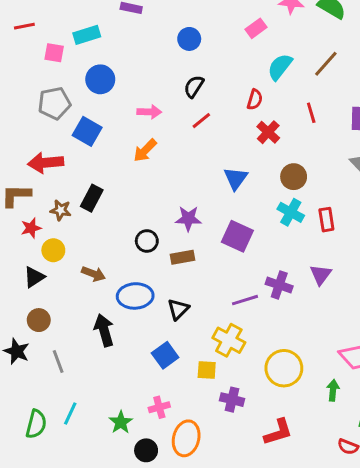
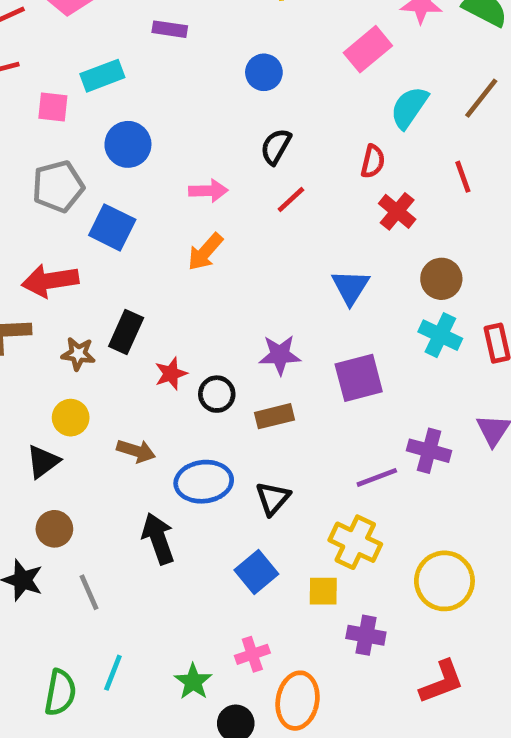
pink rectangle: (256, 28) -> (368, 49), size x1.4
red star: (31, 228) -> (171, 374), moved
purple square: (237, 236) -> (359, 378), turned -36

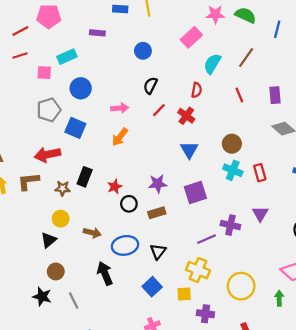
red cross: (397, 211) -> (186, 116), moved
red star: (171, 374) -> (115, 187), moved

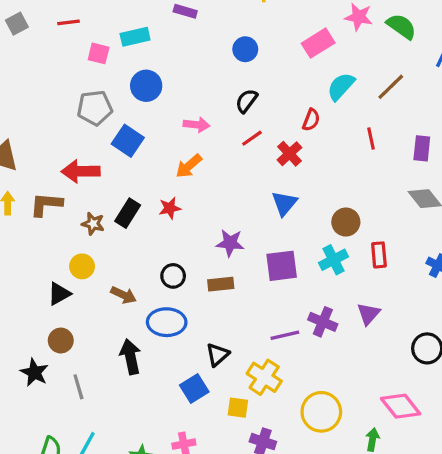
brown circle: (232, 144) -> (346, 222), moved
cyan cross: (233, 170) -> (334, 260), moved, turned 30
red star: (115, 187) -> (170, 208), moved
black circle: (129, 204) -> (173, 276), moved
black triangle: (158, 252) -> (217, 355), moved

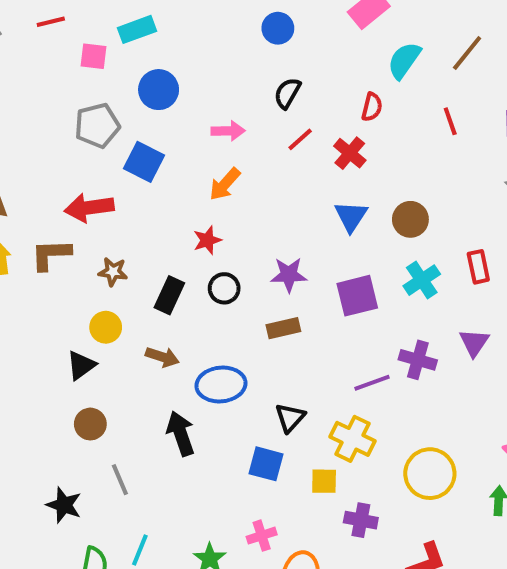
black rectangle: (128, 213) -> (169, 295), moved
brown circle: (346, 222) -> (410, 219), moved
black circle: (173, 276) -> (224, 288), moved
black star: (34, 372) -> (64, 505), moved
blue square: (194, 388) -> (266, 464), turned -36

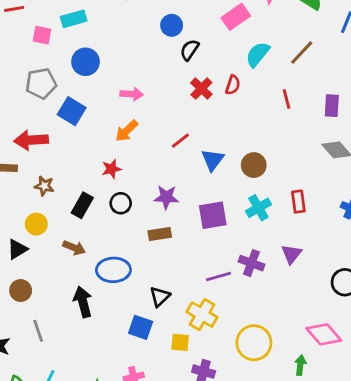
black semicircle: (287, 93) -> (190, 50), moved
red line: (300, 139) -> (180, 141), moved
red cross: (350, 153) -> (201, 89), moved

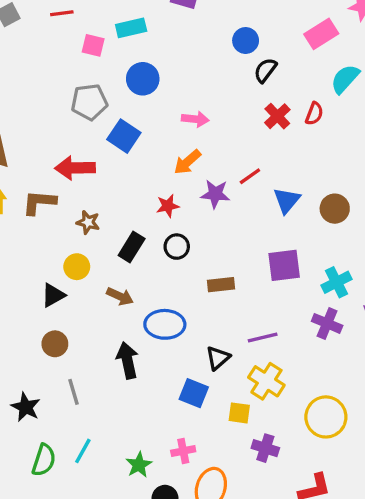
purple star: (166, 197) -> (215, 194), moved
cyan cross: (258, 208) -> (337, 282), moved
purple line: (218, 277) -> (263, 338), moved

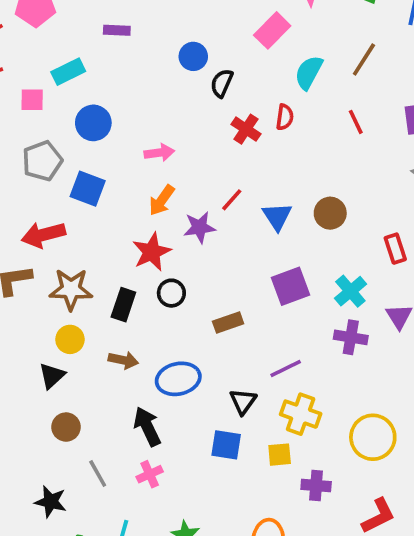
red star: (168, 206) -> (152, 252), size x1.5
brown star: (88, 222) -> (71, 289), size x1.6
pink cross: (183, 451) -> (150, 474), moved

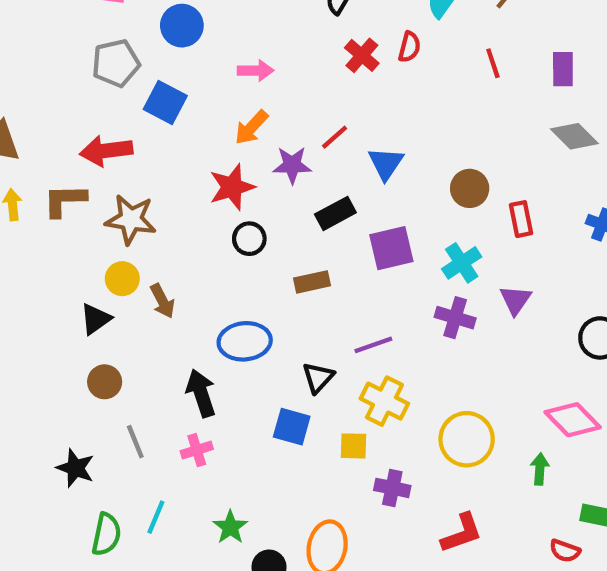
brown circle: (330, 213) -> (470, 188), moved
black rectangle: (123, 305) -> (335, 213), moved, turned 36
brown arrow: (123, 360) -> (162, 301), moved, turned 44

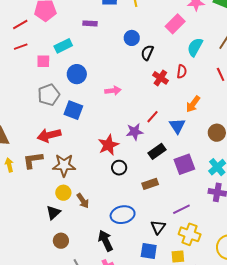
orange arrow: (251, 127) -> (193, 104), moved

